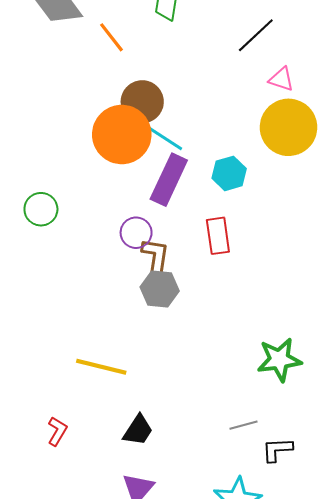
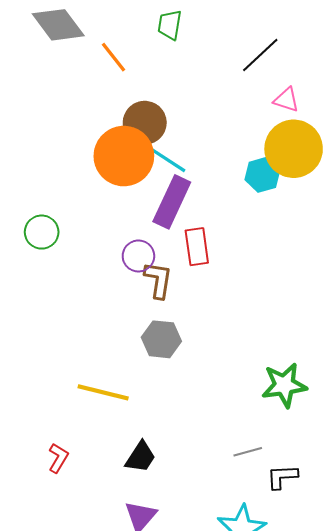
cyan hexagon: (229, 173) -> (262, 175), moved
red rectangle: (218, 236) -> (197, 247), moved
gray hexagon: (160, 289) -> (161, 339), moved

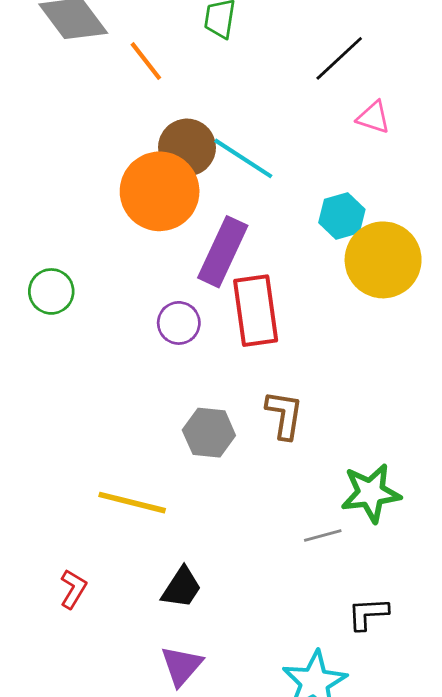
yellow circle: (294, 149) -> (383, 260), moved
cyan line: (163, 157) -> (243, 158), moved
red rectangle: (197, 247) -> (256, 311), size x1.4
brown L-shape: (158, 280) -> (284, 415), moved
gray line: (248, 452) -> (323, 535), moved

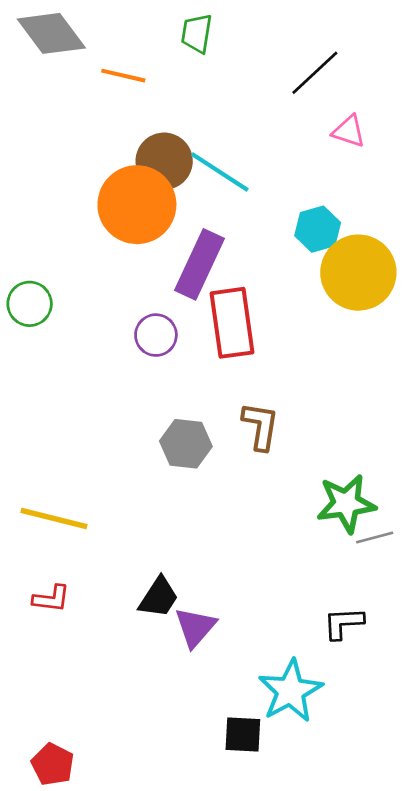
orange line: (146, 61) -> (123, 76), turned -39
yellow line: (132, 503) -> (54, 518), moved
gray line: (323, 535) -> (375, 538), moved
red L-shape: (73, 589) -> (51, 599), turned 66
purple triangle: (182, 666) -> (195, 627), moved

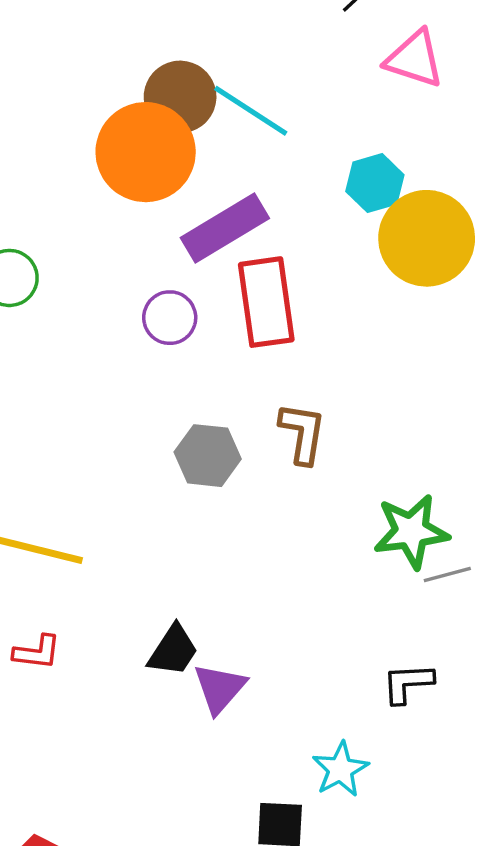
pink triangle: (349, 131) -> (415, 59), size x1.4
purple rectangle: (199, 264) -> (225, 228), turned 34
cyan star: (290, 691) -> (340, 769), size x0.7

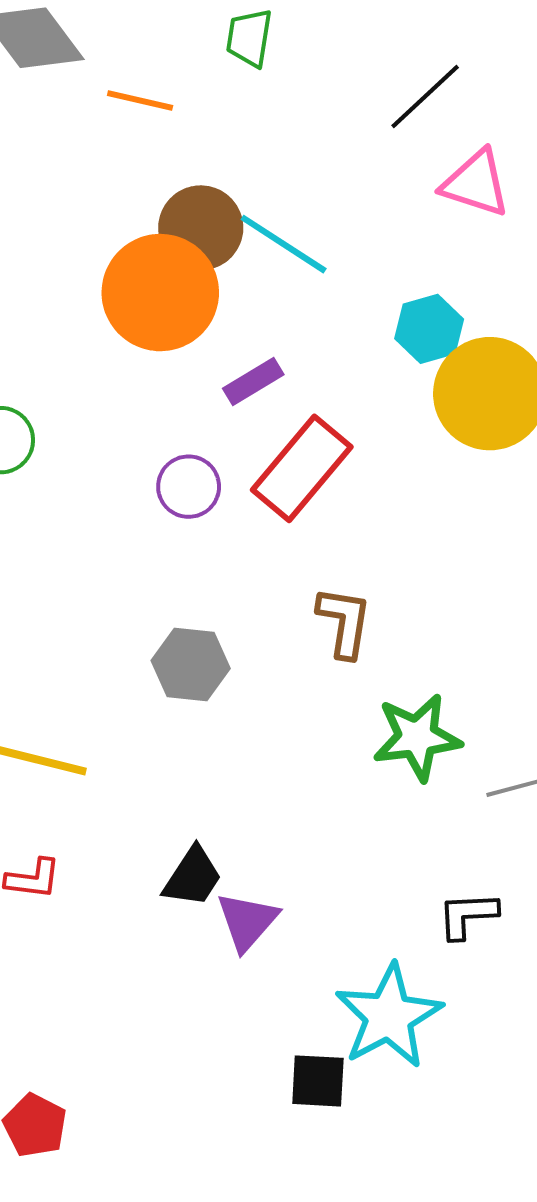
purple rectangle: (225, 228) -> (253, 381), size x0.6
red rectangle: (266, 302) -> (302, 468), turned 48
gray hexagon: (208, 456) -> (191, 665), moved
green star: (411, 531) -> (417, 737), moved
cyan star: (340, 769) -> (389, 1016), size x1.6

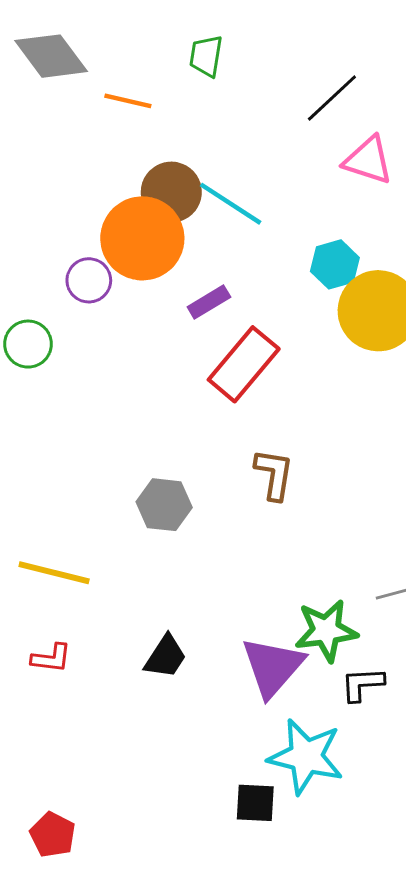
purple circle: (189, 487) -> (89, 280), moved
green star: (417, 737) -> (326, 631), moved
purple triangle: (247, 921) -> (273, 667), moved, size x1.4
cyan star: (389, 1016) -> (306, 757), turned -30

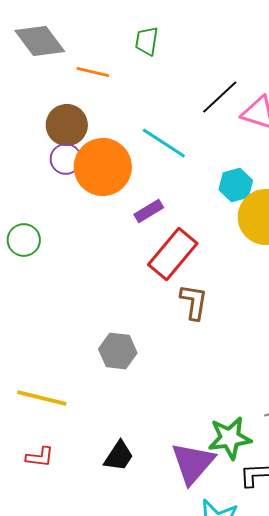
black line: (332, 98) -> (220, 97), moved
brown circle: (171, 192) -> (67, 125), moved
purple circle: (89, 280) -> (66, 159), moved
brown L-shape: (274, 474) -> (194, 302), moved

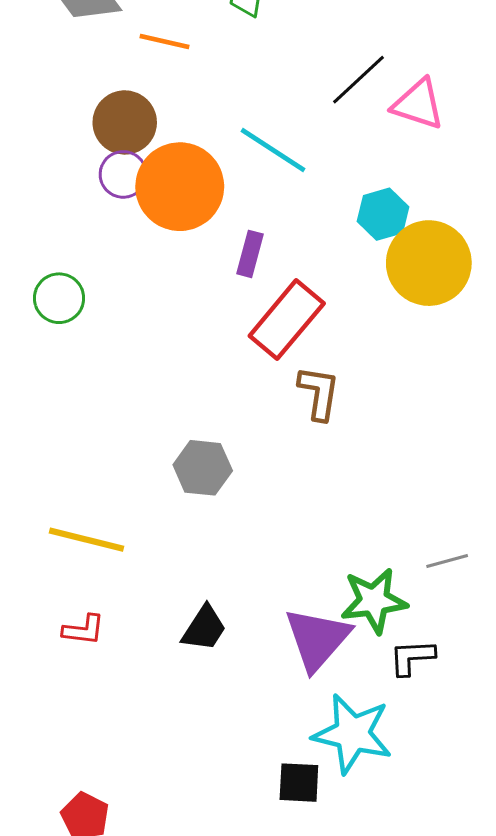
purple rectangle: (149, 211) -> (250, 254), turned -44

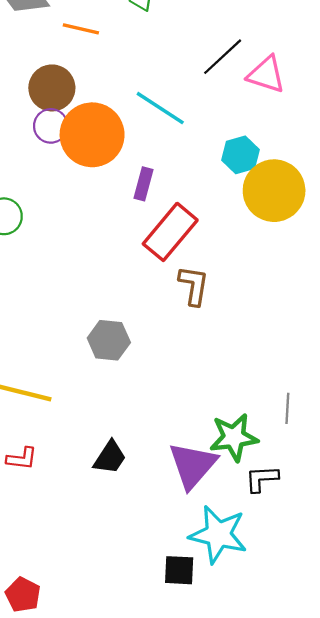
gray line: (447, 561) -> (287, 408), turned -72

